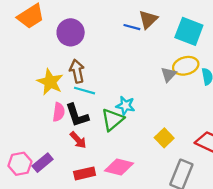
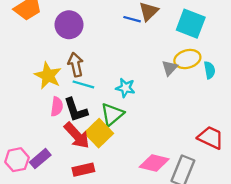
cyan star: (125, 106) -> (125, 88), moved
yellow square: (164, 138) -> (99, 133), moved, size x1.4
red arrow: (78, 140) -> (77, 135), size x1.5
pink diamond: (119, 167) -> (154, 163), moved

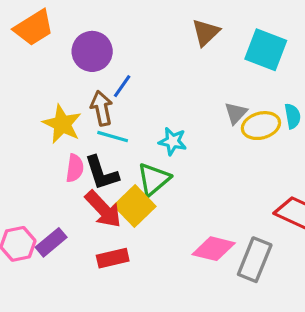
blue line: (132, 19) -> (122, 86), moved, turned -70
yellow ellipse: (187, 59) -> (261, 126), moved

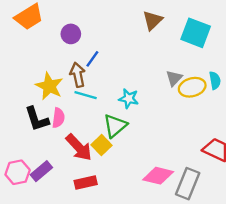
purple circle: (92, 51) -> (71, 34), size x0.7
black L-shape: (102, 173) -> (37, 119), moved
yellow square: (135, 206) -> (101, 145), size x0.7

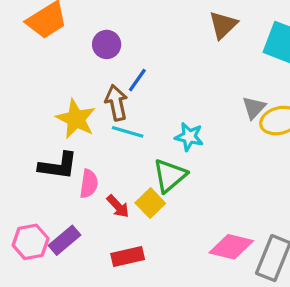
pink semicircle: (58, 118) -> (89, 184), moved
black L-shape: (37, 119) -> (58, 166), turned -64
red arrow: (79, 147) -> (118, 206), size x0.6

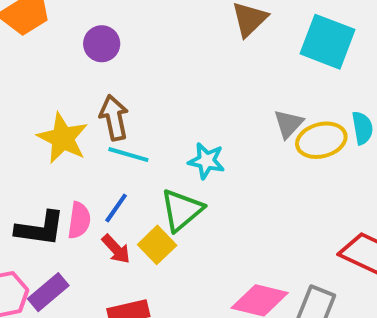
blue line: (137, 80) -> (116, 208), moved
black L-shape: (58, 166) -> (40, 229), moved

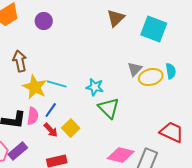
purple circle: (102, 44) -> (44, 21), moved
brown arrow: (114, 118) -> (20, 61), moved
yellow star: (63, 138) -> (35, 87), moved
green triangle: (182, 210) -> (109, 108), moved, turned -35

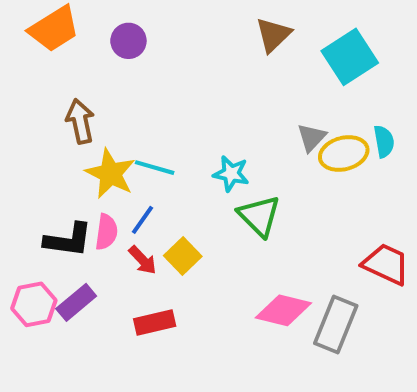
cyan square: (154, 29) -> (350, 57), turned 36

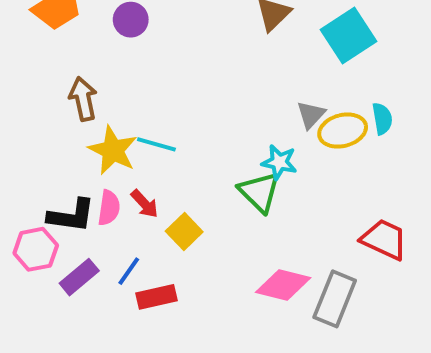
cyan star: (231, 174) -> (279, 162), moved
blue line: (143, 220) -> (129, 271), moved
red arrow: (143, 260) -> (145, 204), moved
pink hexagon: (34, 304) -> (36, 249), moved

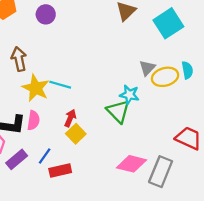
red arrow: (145, 204) -> (70, 118), moved, turned -114

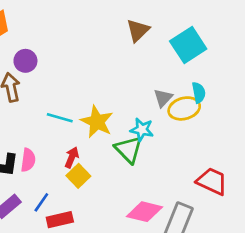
purple circle: (46, 14) -> (25, 61), moved
cyan semicircle: (187, 70) -> (199, 93), moved
yellow star: (36, 88) -> (97, 122), moved

